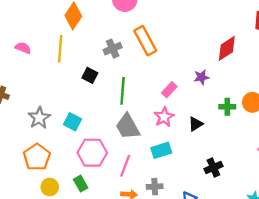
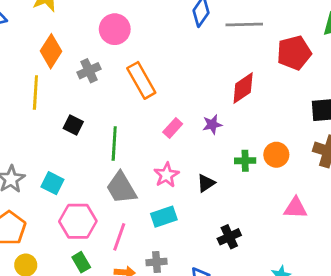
gray cross: (113, 49) -> (89, 71), moved
pink rectangle: (169, 90) -> (173, 128), moved
green rectangle: (81, 184) -> (81, 262), moved

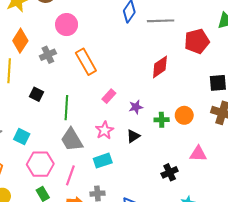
purple star: (212, 125) -> (136, 107), moved
black cross: (229, 237) -> (170, 172), moved

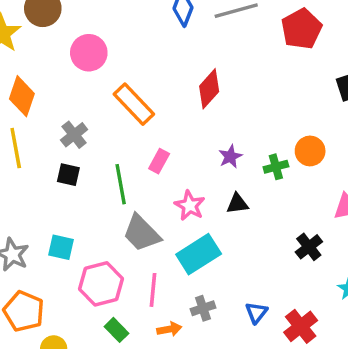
gray cross: (48, 55) -> (74, 135), moved
red diamond: (160, 67) -> (209, 89), moved
pink rectangle: (109, 96) -> (159, 161), moved
black triangle: (133, 136) -> (237, 204), turned 40
cyan rectangle: (103, 161) -> (199, 254), size x1.4

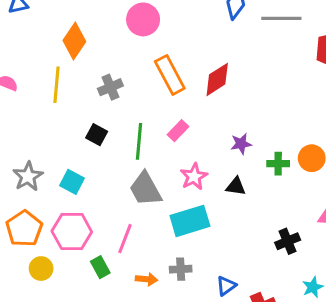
red diamond: (209, 89) -> (217, 79), moved
black square: (68, 175) -> (97, 135), moved
pink hexagon: (101, 284) -> (72, 232), moved
pink line: (153, 290) -> (125, 239), moved

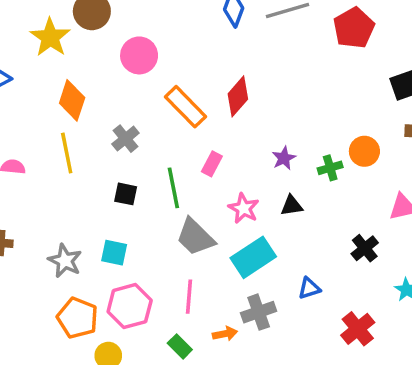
green rectangle: (100, 267) -> (180, 346), moved
gray cross: (181, 269) -> (259, 312), size x1.4
blue triangle: (226, 286) -> (309, 288), moved, turned 35

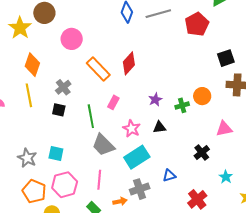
black square: (126, 194) -> (59, 110), moved

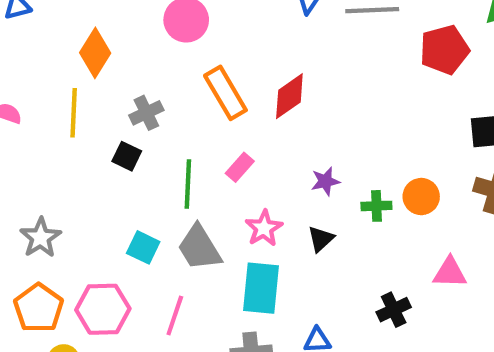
black triangle: (160, 127) -> (321, 239), turned -48
cyan square: (56, 154) -> (143, 247), moved
cyan rectangle: (137, 157) -> (261, 288), turned -65

